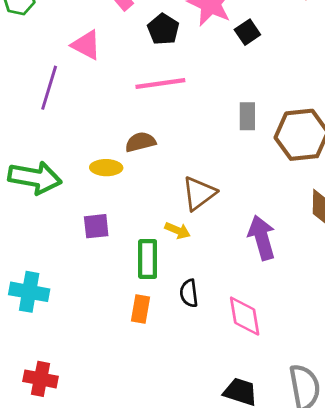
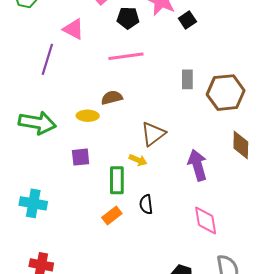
black pentagon: (163, 29) -> (128, 18), turned -30
orange rectangle: (140, 309) -> (112, 215), turned 42
pink diamond: (245, 316) -> (206, 221), moved

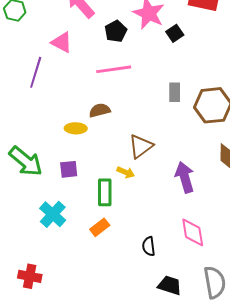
black pentagon: (128, 18) -> (116, 31), turned -30
green arrow: (37, 123) -> (26, 161), moved, turned 30
cyan cross: (33, 203) -> (53, 214), moved, turned 32
black semicircle: (146, 204) -> (149, 246), moved

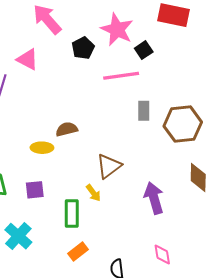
pink line: (114, 69) -> (121, 76), moved
yellow arrow: (126, 172) -> (93, 193), turned 30
orange rectangle: (100, 227) -> (78, 251), moved
pink diamond: (193, 232) -> (162, 255), size x0.7

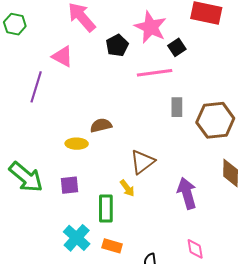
cyan cross: (18, 236) -> (77, 238), moved
orange rectangle: (78, 251) -> (112, 246), turned 54

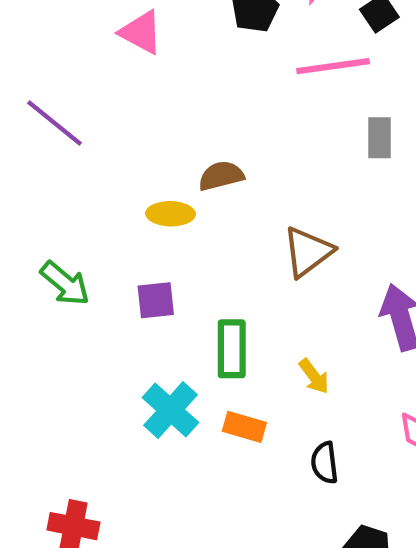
purple line: (36, 87) -> (54, 123), moved, turned -68
green arrow: (26, 177) -> (65, 283), size x0.7
yellow arrow: (127, 188) -> (314, 376), moved

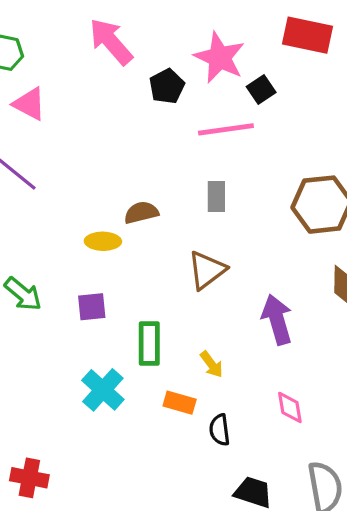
pink triangle: (141, 32) -> (29, 104), moved
gray rectangle: (379, 138) -> (216, 197), moved
orange rectangle: (244, 427) -> (180, 403), moved

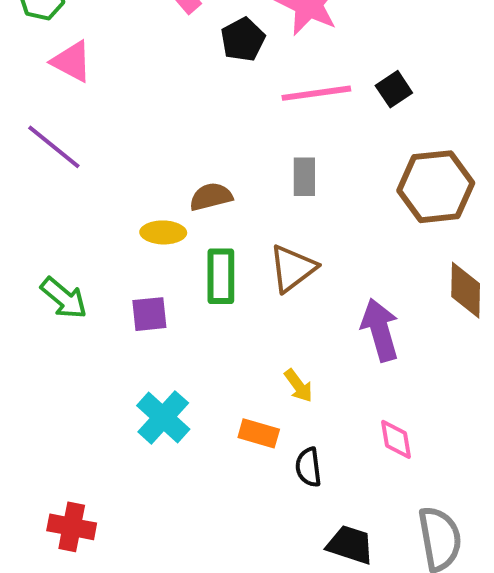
black square: (261, 89) -> (394, 89), moved
green rectangle: (149, 344) -> (221, 276), moved

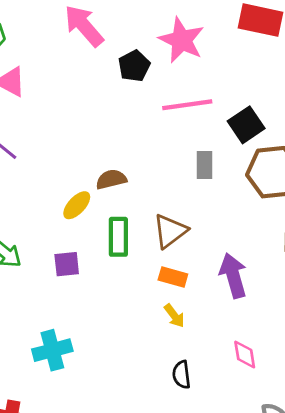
black square: (394, 89) -> (246, 125), moved, size x1.4
gray rectangle: (304, 177) -> (204, 165), moved
yellow ellipse: (163, 232) -> (77, 205), turned -48
cyan cross: (163, 417) -> (52, 350), moved, turned 33
orange rectangle: (259, 433) -> (173, 277), moved

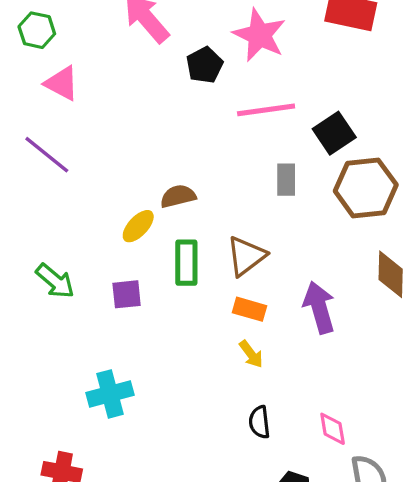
pink diamond: (245, 355) -> (333, 429), moved

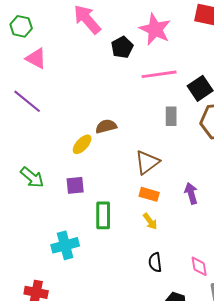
green rectangle: (186, 263) -> (103, 215), moved
purple arrow: (319, 308) -> (191, 193), size x0.7

